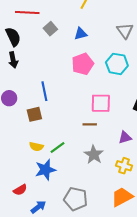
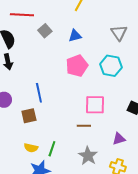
green line: (57, 148) -> (52, 149), turned -35

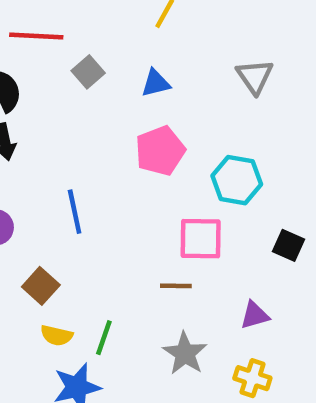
cyan hexagon: (111, 66) -> (237, 180), moved
brown square: (29, 116) -> (41, 286), moved, turned -35

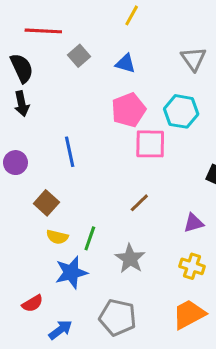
blue triangle: (156, 83) -> (125, 63), turned 30
cyan hexagon: (237, 180) -> (181, 111), moved
pink square: (201, 239) -> (150, 144), moved
brown line: (176, 286) -> (139, 203), turned -45
gray star: (185, 353) -> (130, 259), moved

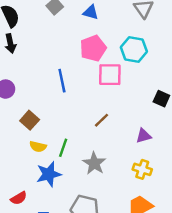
blue line: (70, 152) -> (62, 81), moved

